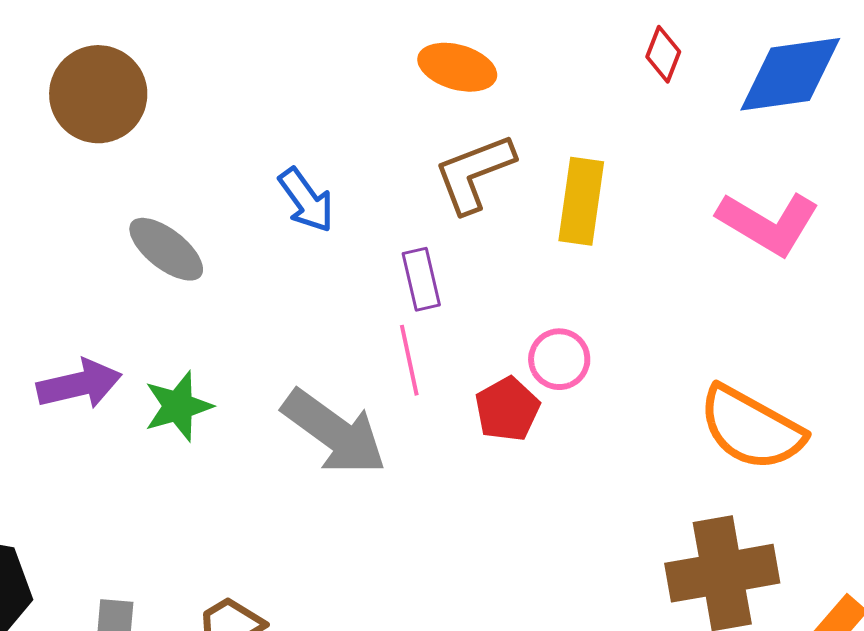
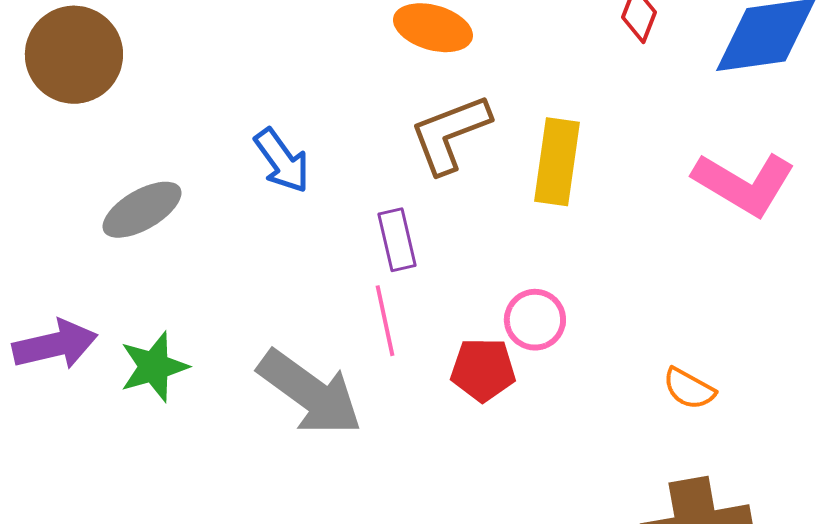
gray ellipse: (166, 249) -> (142, 210), turned -68
red pentagon: (507, 409) -> (483, 370), turned 30
orange semicircle: (751, 428) -> (689, 389), moved, size x0.5

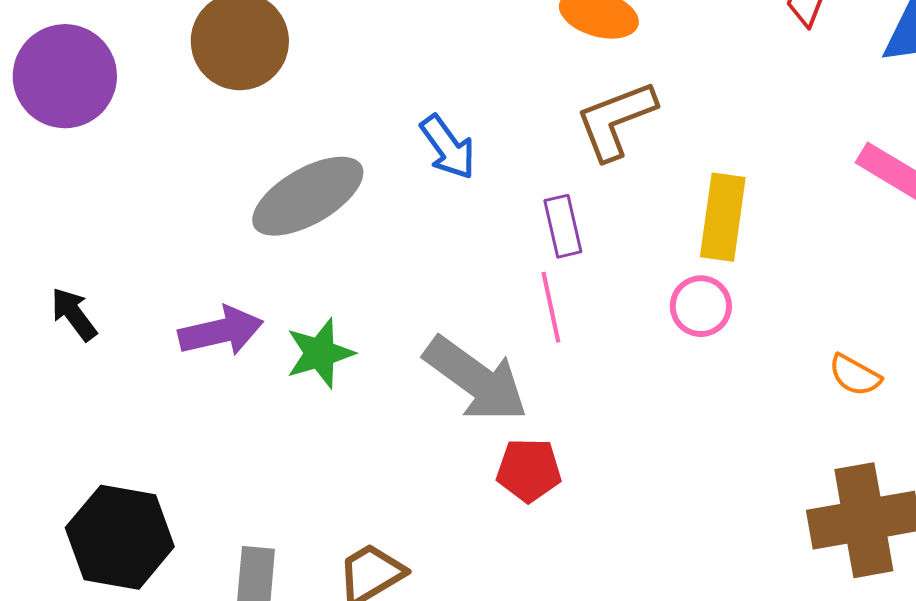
yellow rectangle: (557, 162) -> (723, 217), moved
gray ellipse: (142, 210) -> (308, 196), size x1.4
red pentagon: (483, 370) -> (529, 470), moved

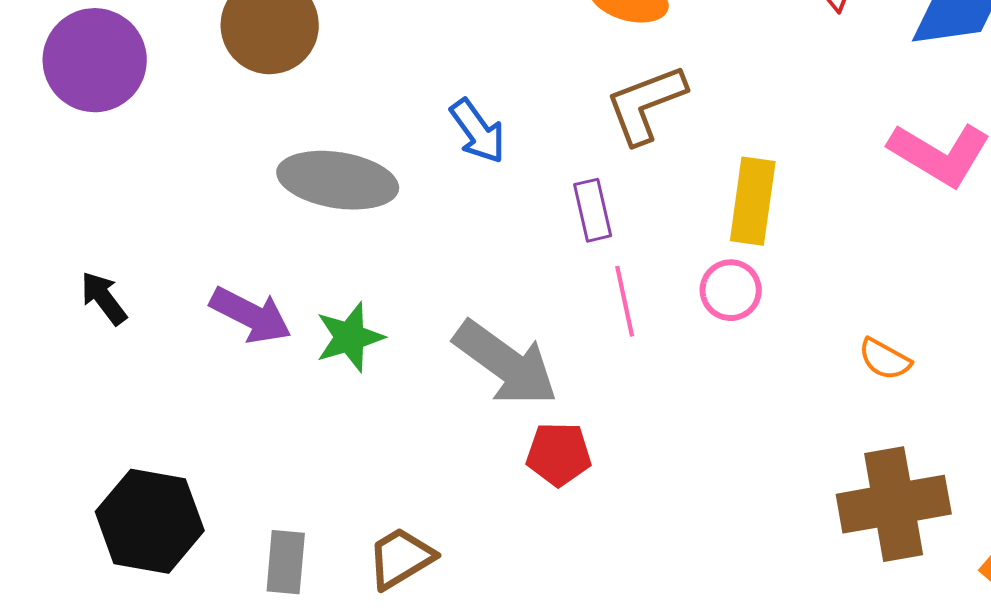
gray ellipse: (308, 196) -> (338, 180), turned 39
pink line: (551, 307) -> (625, 301), moved
purple arrow: (221, 331) -> (251, 315), turned 40

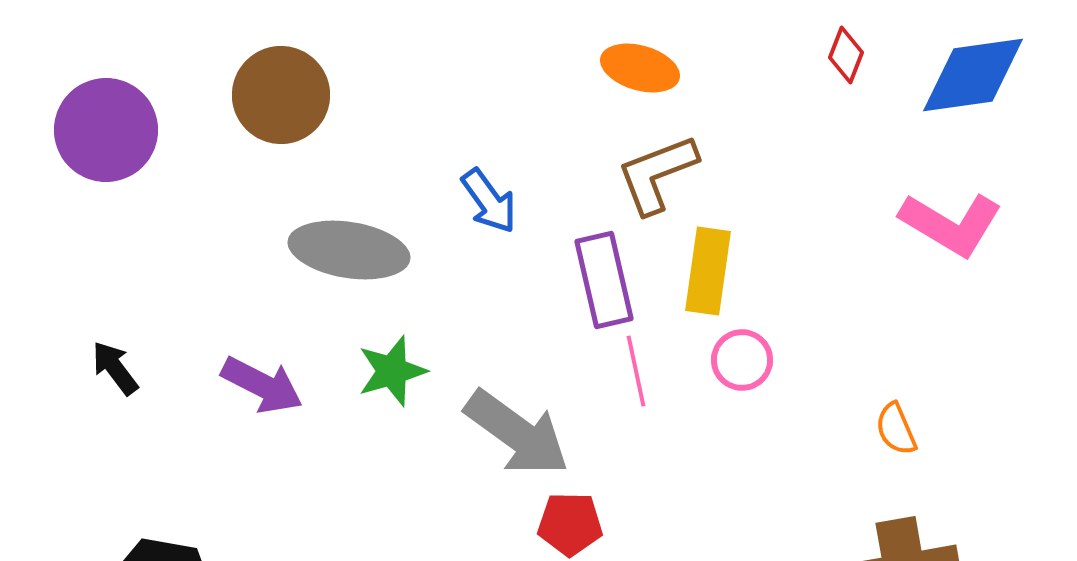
yellow rectangle: (753, 201) -> (708, 271), moved
purple rectangle: (593, 210) -> (604, 280), size x1.5
green star: (350, 337) -> (392, 371), moved
orange semicircle: (885, 359) -> (896, 429), turned 38

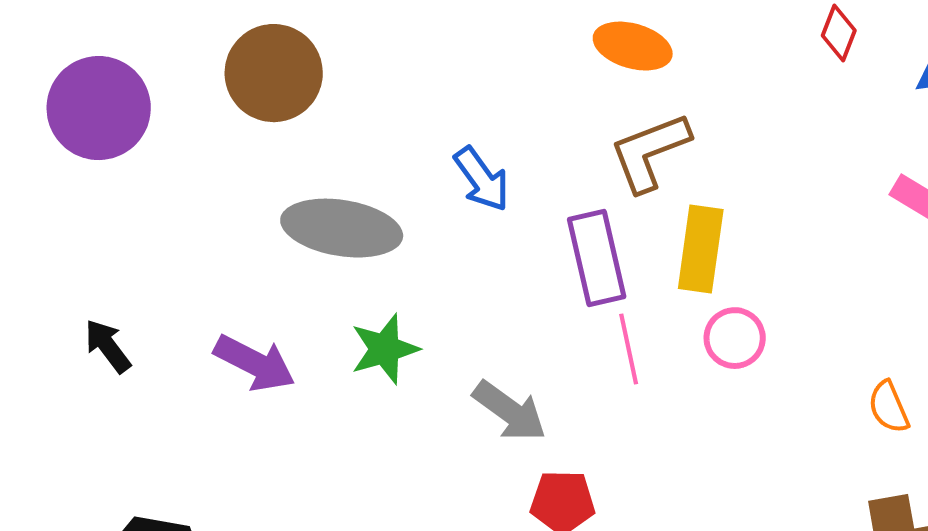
gray arrow: (517, 433) -> (510, 411), size x0.7

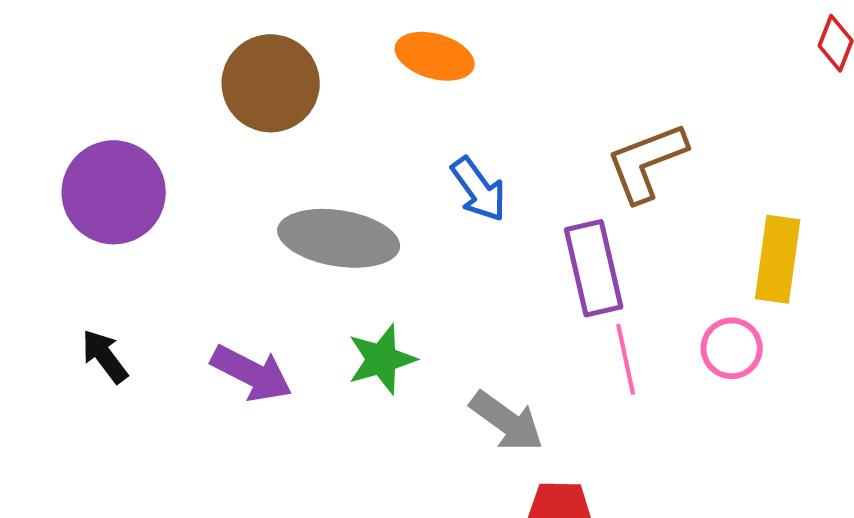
orange ellipse: (633, 46) -> (435, 56), moved
purple circle: (99, 108) -> (114, 192), moved
yellow rectangle: (701, 249) -> (778, 259), moved

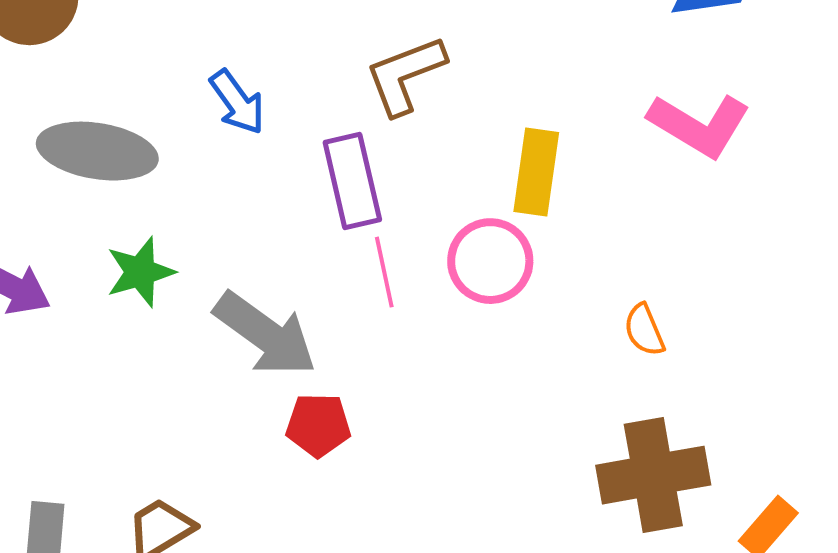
pink circle: (732, 348) -> (490, 261), size x1.4
gray arrow: (507, 421) -> (265, 334), size x1.4

